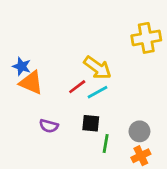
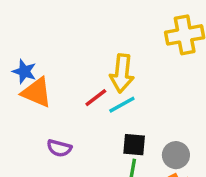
yellow arrow: (98, 68) -> (122, 73), turned 60
black square: (91, 123) -> (134, 145), moved

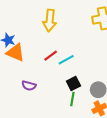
yellow arrow: (122, 73) -> (50, 20), moved
black square: (134, 145) -> (73, 84), turned -32

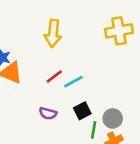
purple semicircle: (29, 86) -> (48, 113), moved
green line: (72, 99) -> (94, 130), moved

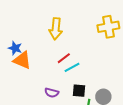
red line: (54, 77) -> (64, 58), moved
black square: (82, 111) -> (79, 91), turned 32

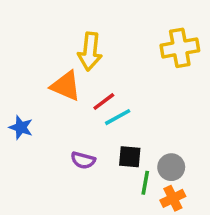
blue star: (15, 48) -> (21, 127), moved
orange triangle: (22, 60) -> (66, 86), moved

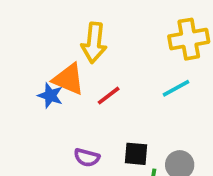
cyan line: (118, 117) -> (176, 88), moved
blue star: (21, 127) -> (50, 96), moved

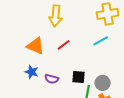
orange triangle: (69, 79) -> (36, 46), moved
blue star: (50, 96) -> (32, 72), moved

